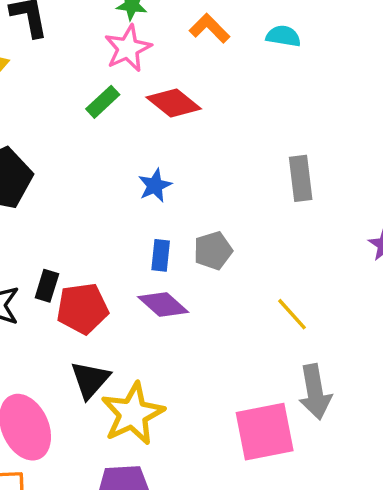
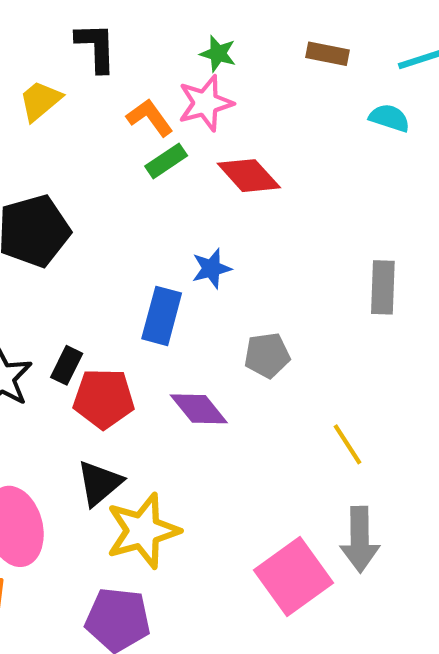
orange L-shape: (210, 28) -> (150, 118), moved
blue rectangle: (161, 255) -> (162, 316), moved, size x1.5
pink square: (265, 432) -> (294, 576), turned -34

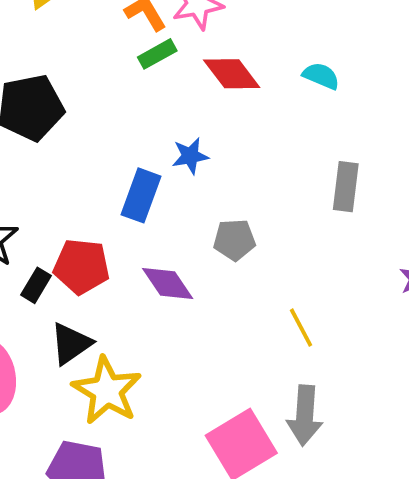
cyan semicircle: (389, 118) -> (321, 76), moved
black rectangle: (67, 365) -> (36, 285), moved
yellow star: (143, 531) -> (107, 391), turned -30

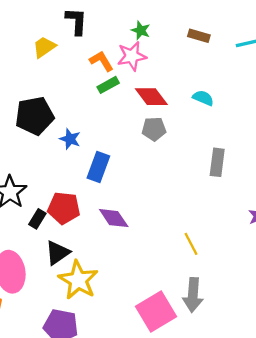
blue star: (190, 156) -> (70, 139), moved, turned 30
gray pentagon: (234, 240) -> (154, 129), moved

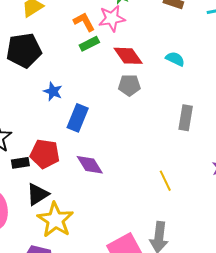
black pentagon: (35, 116) -> (24, 50), moved
black rectangle: (37, 219) -> (20, 163), turned 48
yellow line: (191, 244) -> (165, 181), moved

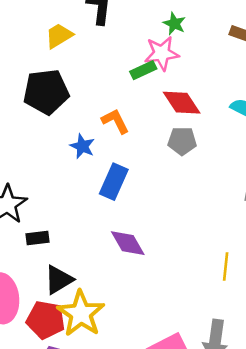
orange L-shape: (84, 22) -> (115, 121), moved
green rectangle: (89, 44) -> (143, 70), moved
red pentagon: (45, 154) -> (46, 320), moved
yellow line: (165, 181) -> (226, 267), turned 30

